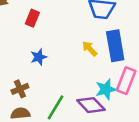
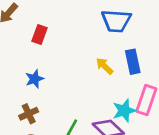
blue rectangle: (115, 46) -> (133, 62), size x0.7
blue star: (39, 57) -> (35, 79), moved

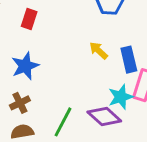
blue rectangle: (133, 62) -> (129, 60), moved
blue star: (35, 79) -> (25, 66), size x1.4

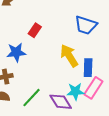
red rectangle: (29, 19) -> (35, 30), moved
yellow arrow: (99, 50) -> (69, 56), size x1.6

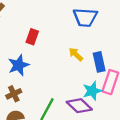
yellow arrow: (69, 56) -> (76, 54), size x0.6

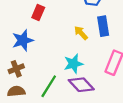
blue rectangle: (99, 62) -> (103, 26), moved
cyan star: (92, 91) -> (73, 64), moved

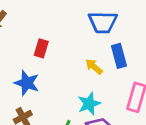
blue star: (23, 40) -> (27, 83), turned -30

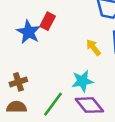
blue star: (27, 83) -> (29, 32), moved

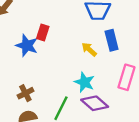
cyan star: (82, 81) -> (84, 82), turned -30

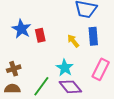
red rectangle: (43, 33) -> (40, 35), moved, turned -40

